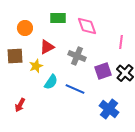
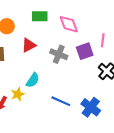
yellow star: (36, 66) -> (18, 94), moved
purple square: (103, 71) -> (85, 51), moved
blue line: (75, 89) -> (61, 101), moved

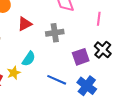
purple square: (85, 51) -> (81, 57), moved
gray cross: (59, 54) -> (55, 33), turned -30

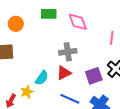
red triangle: (25, 24) -> (64, 73), moved

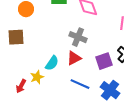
gray cross: (68, 52) -> (78, 37), turned 30

